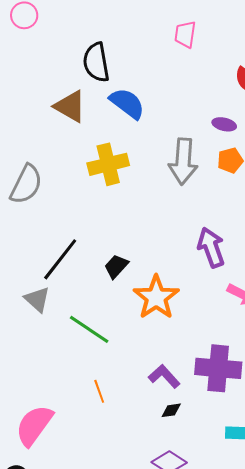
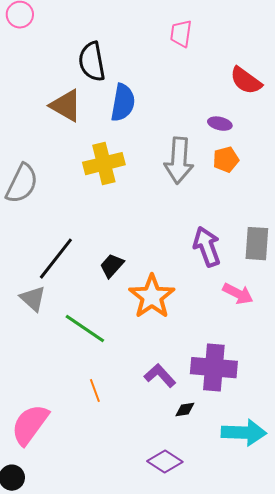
blue semicircle: (127, 103) -> (123, 103), turned 63
black diamond: (171, 410) -> (185, 410), moved

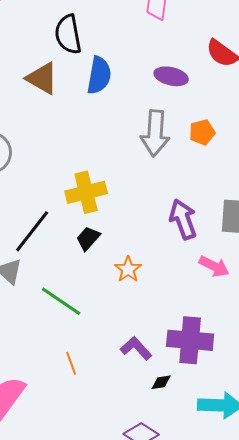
purple ellipse: (220, 124) -> (171, 76), moved, size x1.4
yellow cross: (104, 164) -> (86, 192), moved
orange star: (152, 297) -> (128, 269), size x0.6

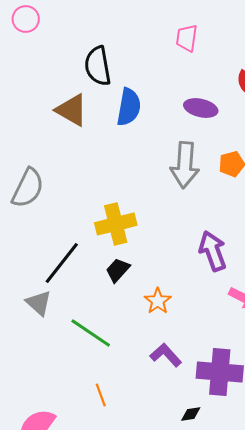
purple L-shape: (136, 348) -> (166, 355), moved

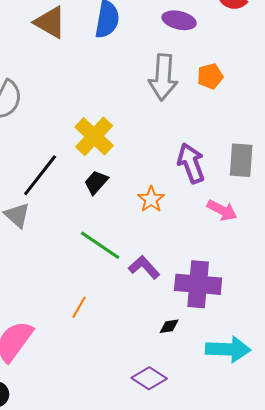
yellow cross: (116, 224) -> (94, 136), turned -33
orange star: (158, 301) -> (151, 199), moved
green line: (91, 333) -> (100, 245), moved
orange line: (101, 395) -> (79, 307), turned 50

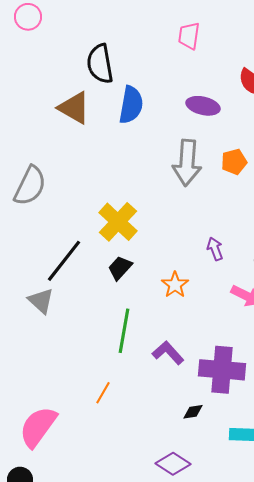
purple arrow: (191, 163) -> (215, 249), size x0.6
green line: (100, 245) -> (124, 331), turned 66

